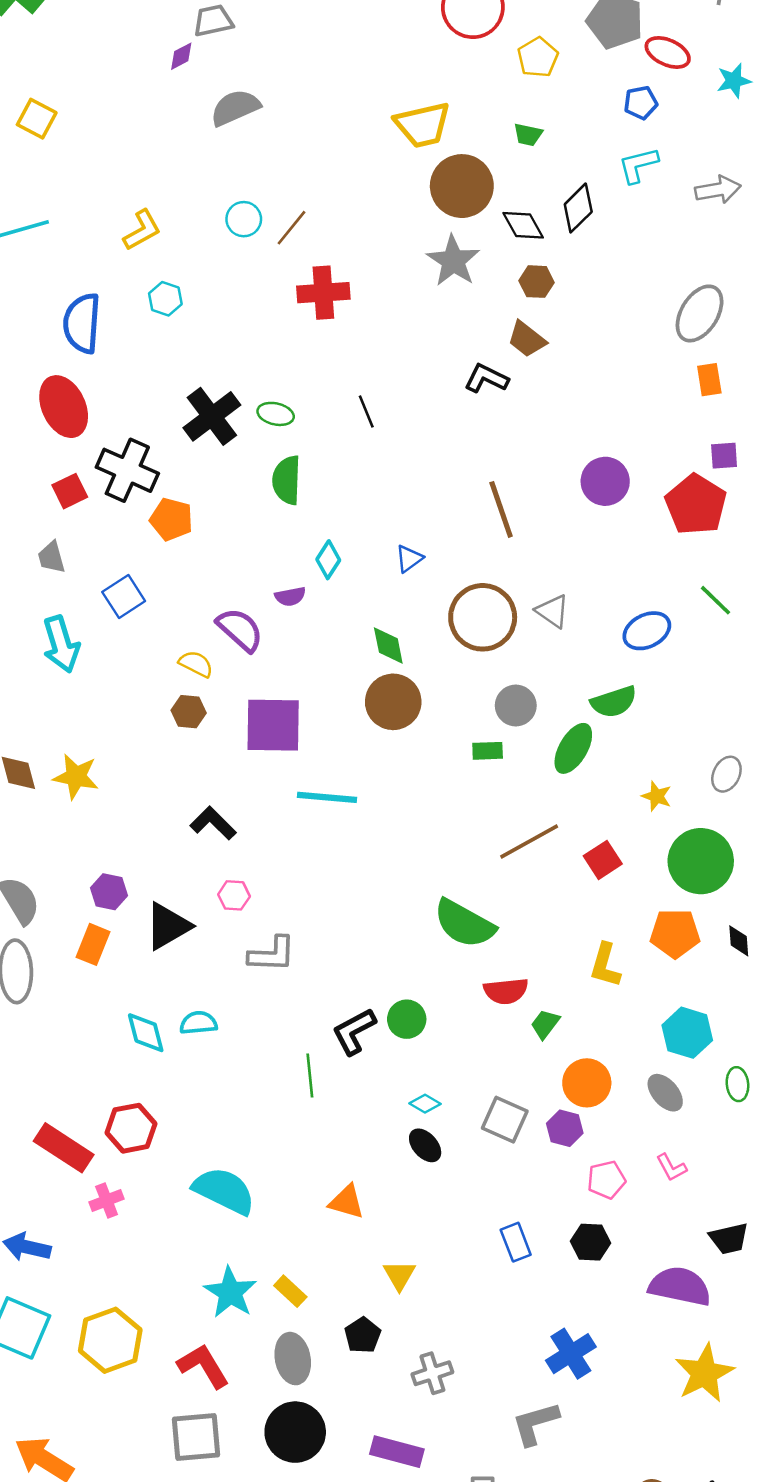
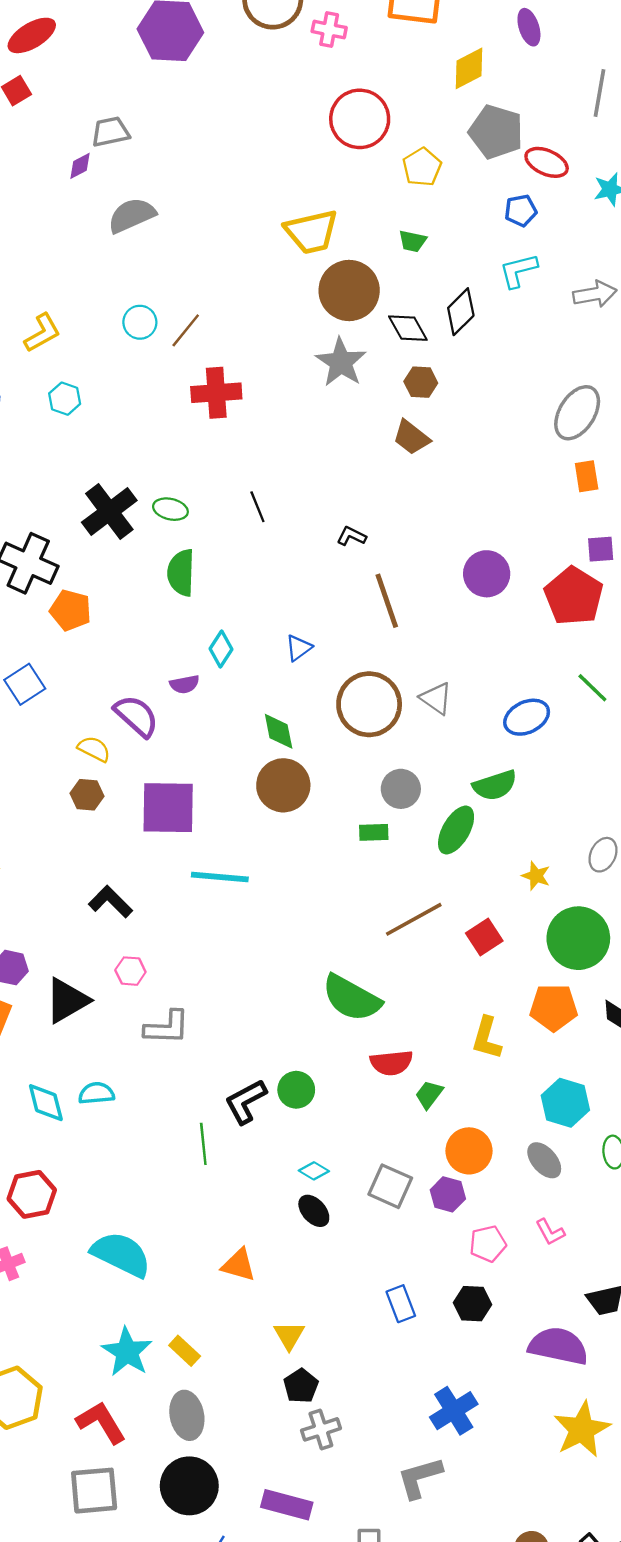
black L-shape: (486, 378) -> (351, 536), moved, size x0.7
black pentagon: (363, 1335) -> (301, 1386), moved

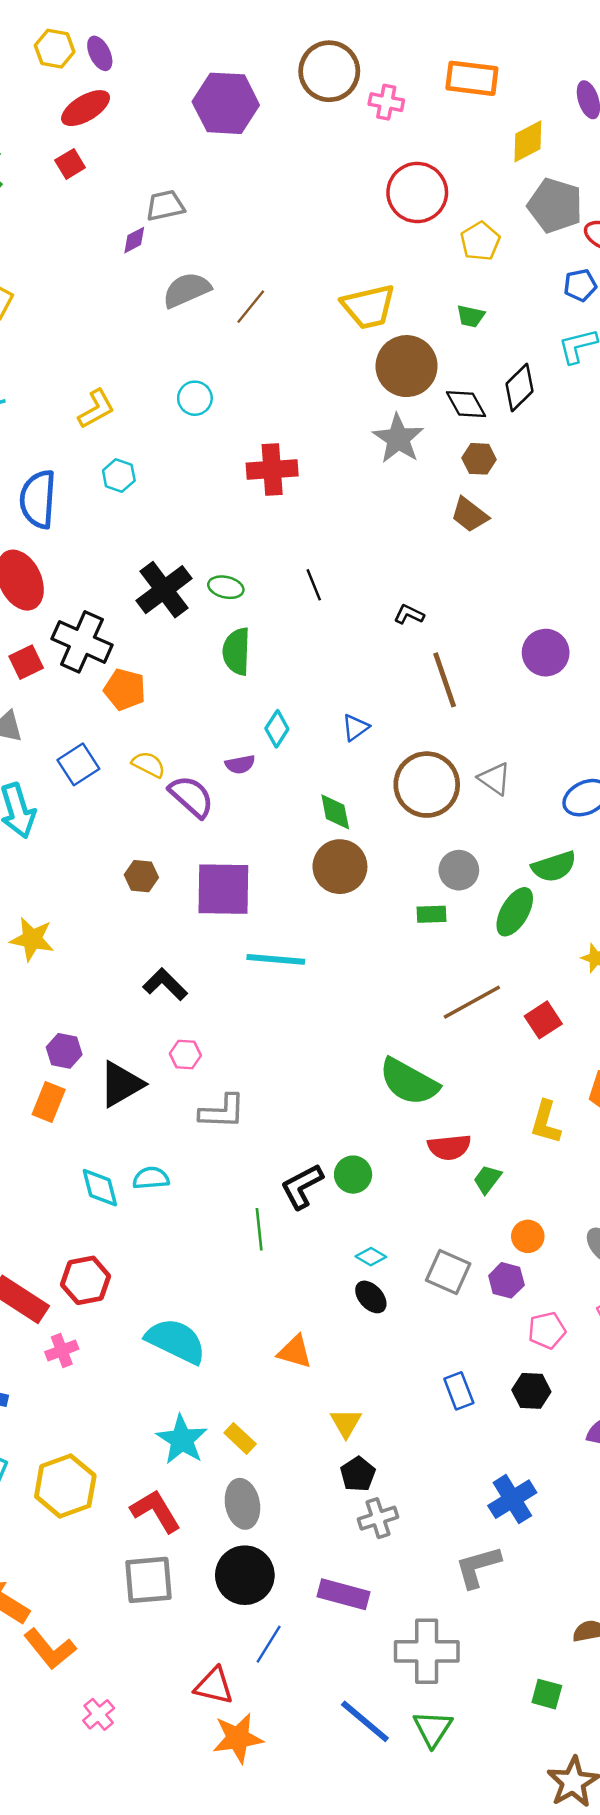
brown line: (186, 330) -> (251, 307), moved
yellow semicircle: (94, 749) -> (149, 764), moved
orange circle: (469, 1151) -> (528, 1236), size x0.7

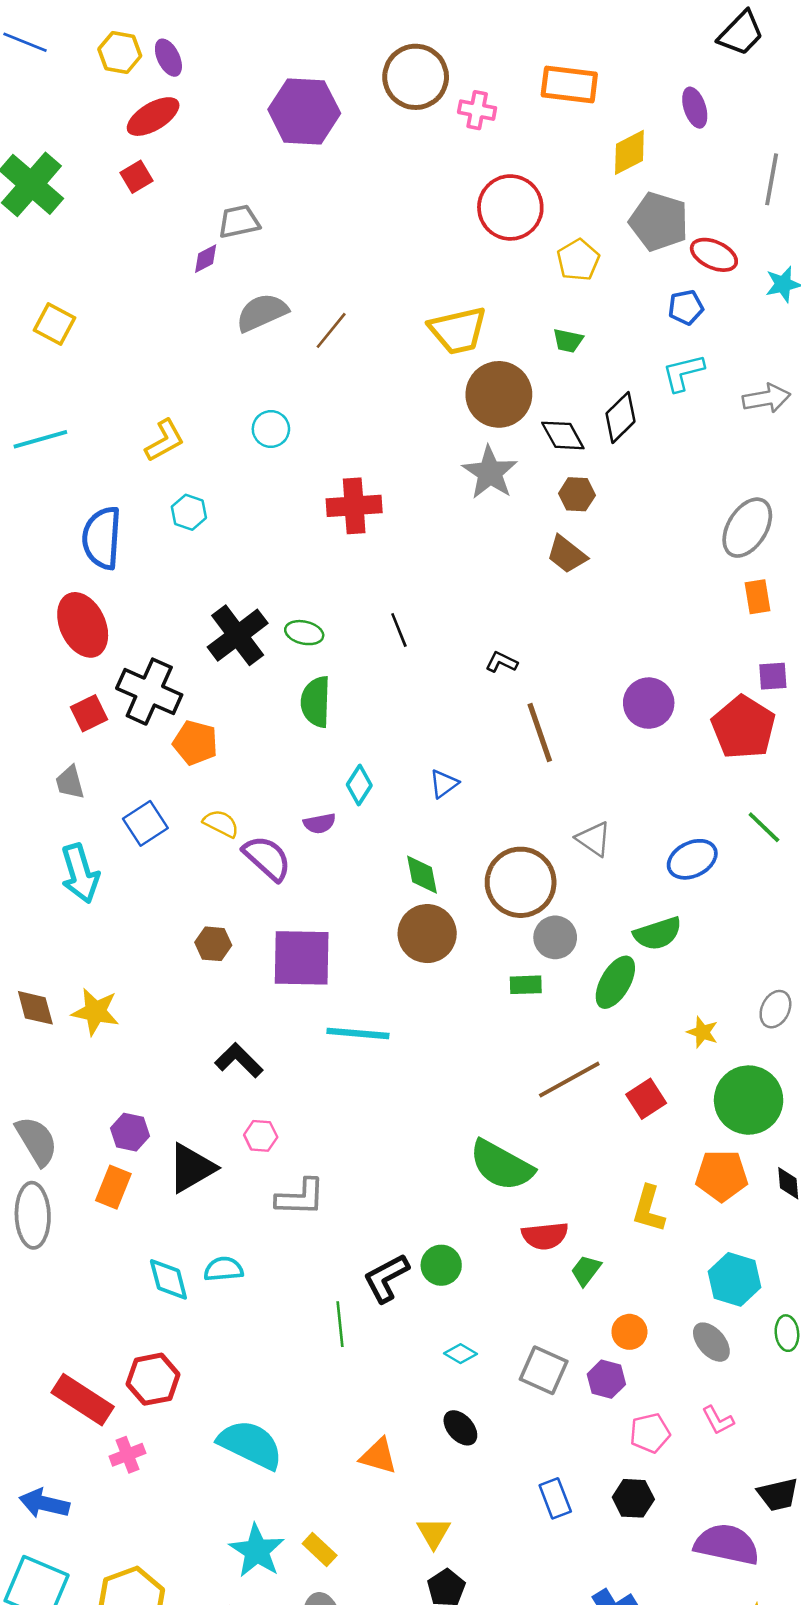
brown circle: (427, 785) -> (521, 882), moved
black ellipse: (371, 1297) -> (460, 1428), moved

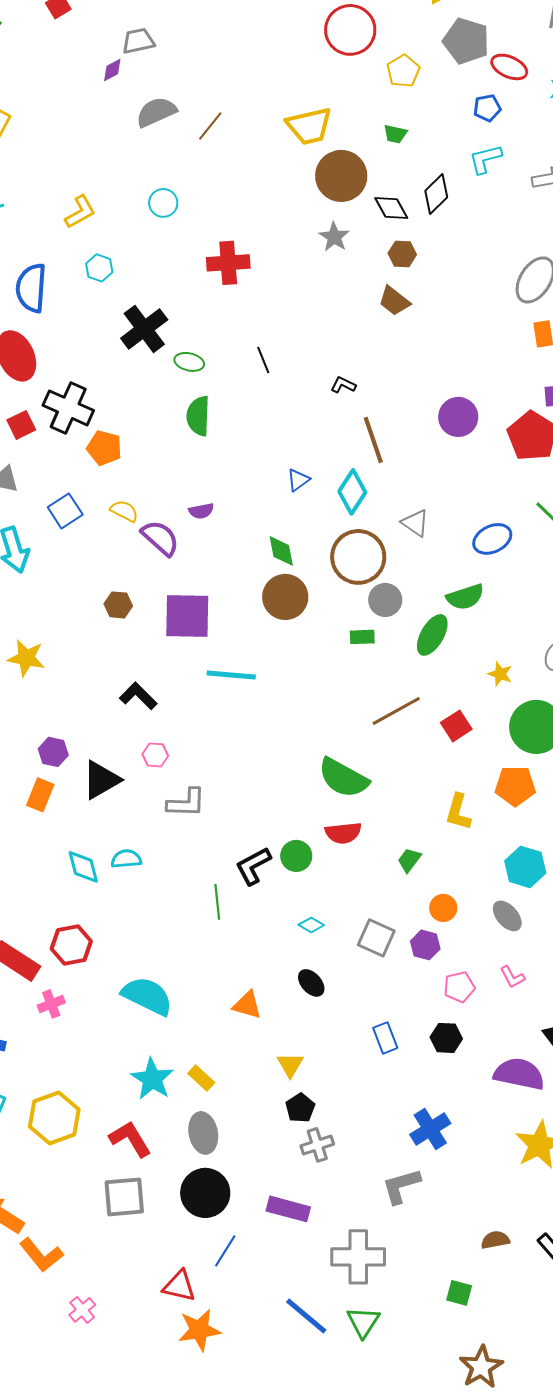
gray star: (490, 473) -> (334, 237), size x0.7
black cross: (238, 635) -> (144, 329), moved
cyan diamond: (359, 785) -> (352, 492), moved, size x1.4
red semicircle: (545, 1236) -> (343, 833), moved

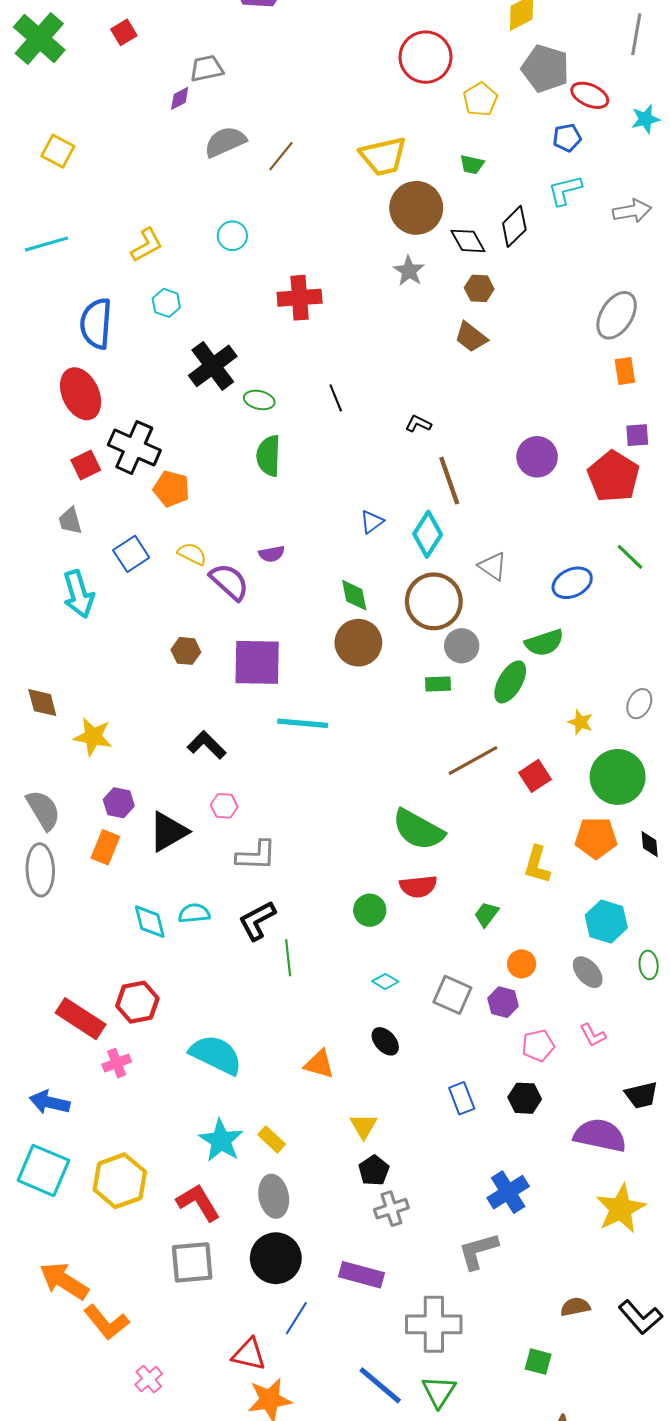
yellow star: (26, 658) -> (93, 737), moved
black L-shape: (253, 866) -> (257, 921), moved

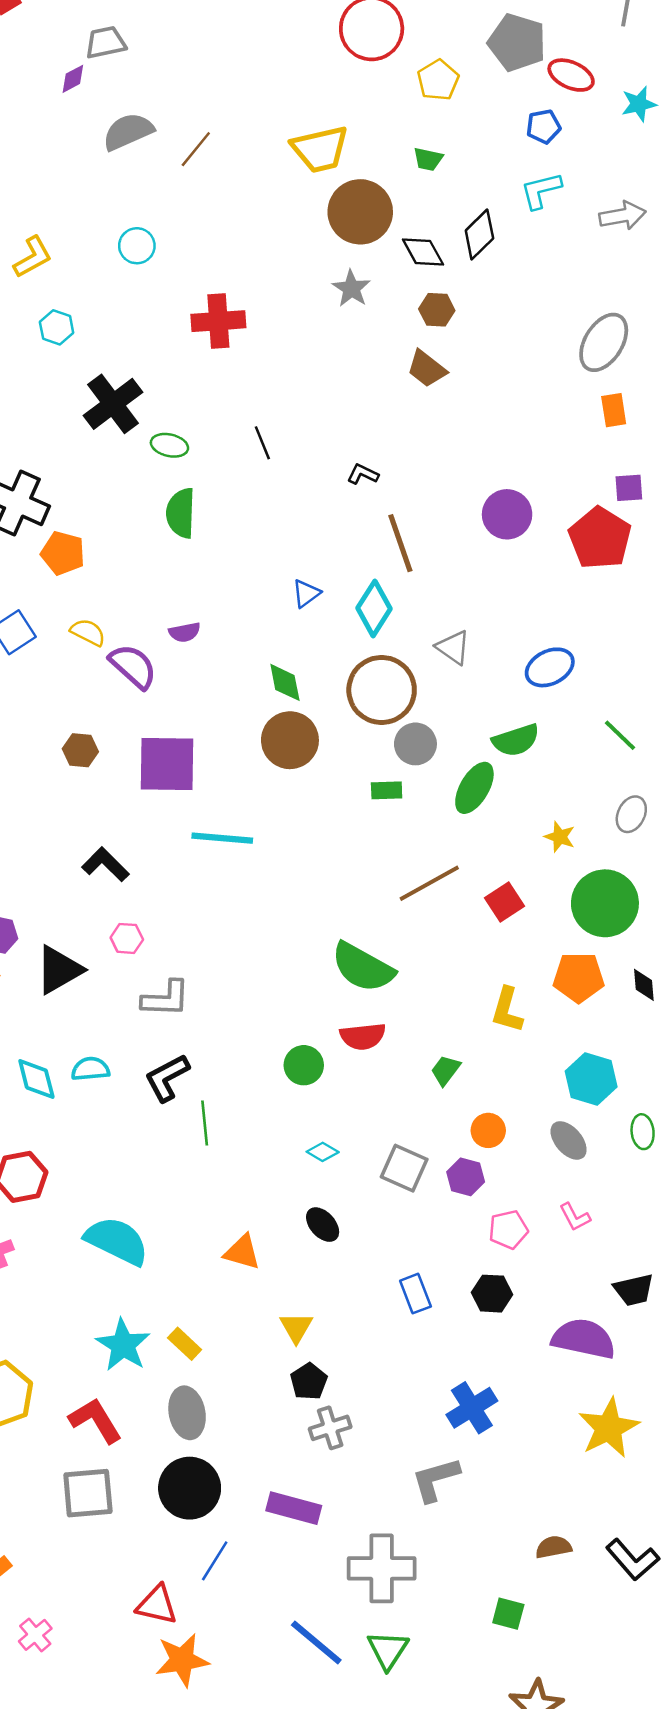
green line: (630, 557) -> (620, 735), moved

